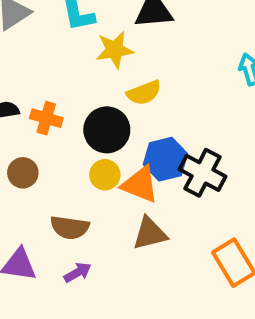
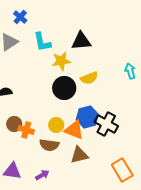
yellow semicircle: (144, 93) -> (89, 78), moved
orange cross: (46, 118) -> (26, 130), moved
black circle: (107, 130) -> (64, 88), moved
brown semicircle: (70, 227) -> (49, 145), moved

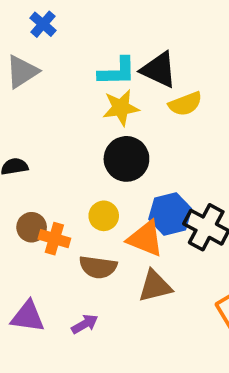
black triangle: (81, 41) -> (159, 70), turned 30
cyan L-shape: (42, 42) -> (117, 72), moved, turned -80
yellow semicircle: (89, 78) -> (185, 104), moved
yellow circle: (56, 125) -> (104, 216), moved

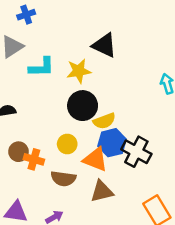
blue cross: (43, 24) -> (26, 15), turned 30
cyan L-shape: (117, 72) -> (42, 67), moved
yellow semicircle: (185, 104) -> (104, 121), moved

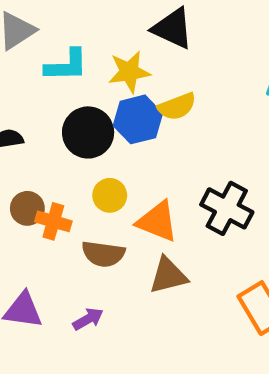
black circle: (83, 106) -> (88, 132), moved
yellow semicircle: (104, 121) -> (177, 106), moved
blue hexagon: (112, 143) -> (138, 119), moved

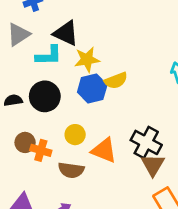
black triangle: (173, 28) -> (66, 33), moved
black circle: (88, 132) -> (45, 96), moved
brown triangle: (168, 276) -> (153, 165), moved, turned -45

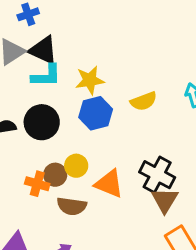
black triangle: (66, 33) -> (43, 50), moved
yellow semicircle: (116, 81) -> (144, 101), moved
brown circle: (25, 142) -> (55, 175), moved

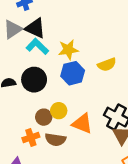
cyan L-shape: (46, 76) -> (37, 46), turned -135
orange cross: (37, 184) -> (31, 137), moved, turned -35

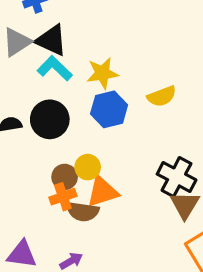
orange triangle: (82, 123) -> (102, 192), moved, turned -40
orange cross: (31, 137) -> (63, 197), moved

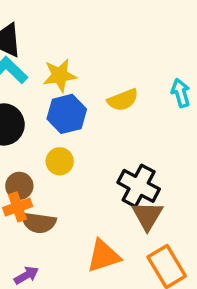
yellow circle: (88, 167) -> (60, 161), moved
orange triangle: (102, 192) -> (104, 256), moved

